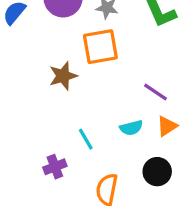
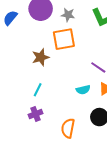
cyan line: (86, 139) -> (38, 90), moved, turned 56

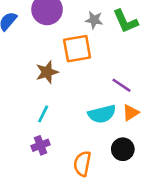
gray star: (68, 15) -> (94, 20), moved
cyan semicircle: (83, 90) -> (102, 114), size x1.5

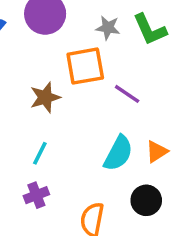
purple line: (121, 85) -> (127, 94), moved
cyan semicircle: (102, 114) -> (118, 153), turned -48

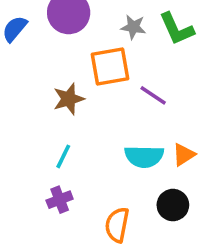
cyan semicircle: (118, 153) -> (144, 156), turned 63

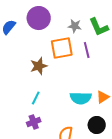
purple line: (153, 95) -> (87, 50), moved, turned 42

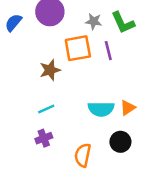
cyan line: (36, 98) -> (46, 109), turned 40

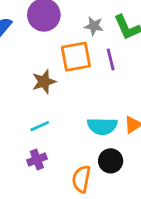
black circle: (120, 142) -> (111, 161), moved

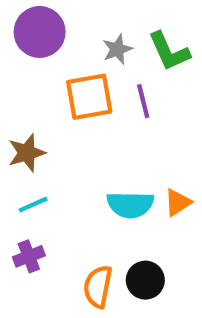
gray star: (94, 26) -> (117, 49), turned -30
brown star: (44, 82) -> (27, 153), moved
black circle: (111, 161) -> (145, 280), moved

